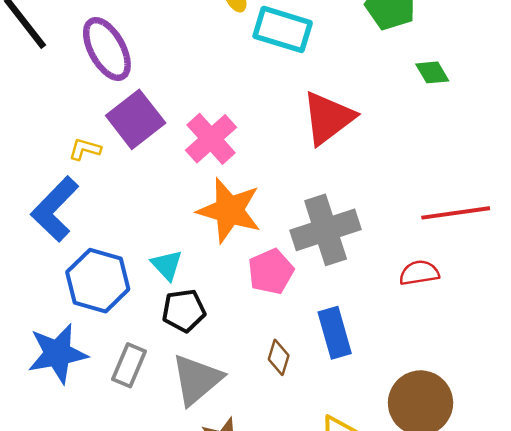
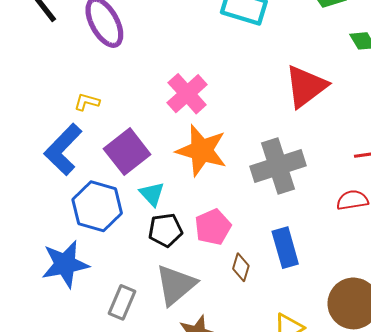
red triangle: (328, 118) -> (306, 86), moved
purple square: (136, 119) -> (127, 152), moved
pink pentagon: (271, 272) -> (213, 227), moved
gray rectangle: (129, 365) -> (122, 302), moved

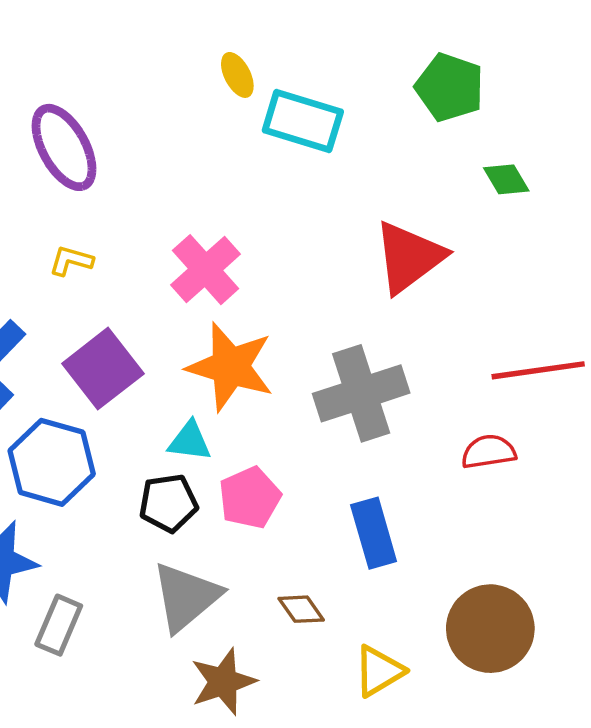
yellow L-shape: (87, 102) -> (71, 261), moved
cyan triangle: (152, 194) -> (190, 441), moved, turned -40
brown diamond: (241, 267) -> (301, 609), moved, turned -52
gray rectangle: (122, 302) -> (59, 625), moved

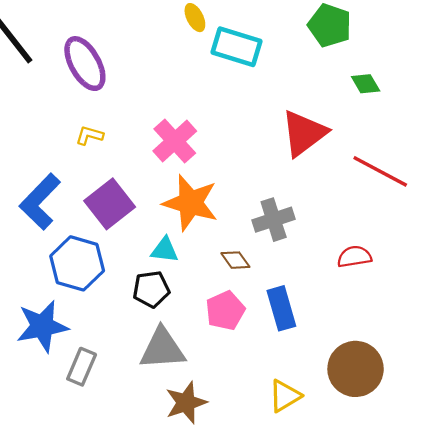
red line: (538, 370) -> (380, 171), moved, turned 36
gray cross: (361, 393) -> (274, 220), size x0.7
pink pentagon: (250, 498) -> (225, 311), moved
gray triangle: (186, 597) -> (162, 349), turned 36
brown diamond: (301, 609) -> (235, 260), moved

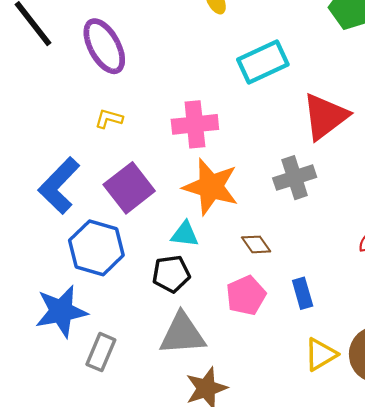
cyan rectangle: (236, 47) -> (263, 62), moved, turned -42
pink cross: (175, 141) -> (195, 124), turned 36
gray cross: (274, 220) -> (295, 178), moved
blue rectangle: (281, 308) -> (303, 293), size x0.7
yellow triangle: (285, 396) -> (321, 354), moved

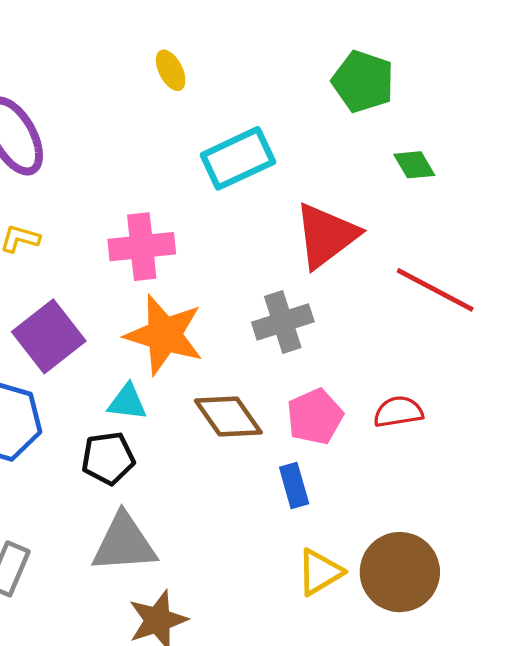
brown diamond: (256, 244) -> (228, 417), size x1.6
pink pentagon: (246, 295) -> (315, 417), moved

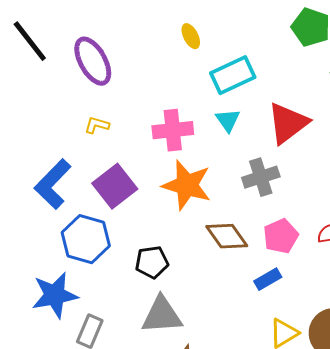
yellow ellipse: (171, 70) -> (191, 36), moved
cyan triangle: (127, 402) -> (228, 120), moved, turned 48
blue rectangle: (294, 485) -> (268, 279), turned 76

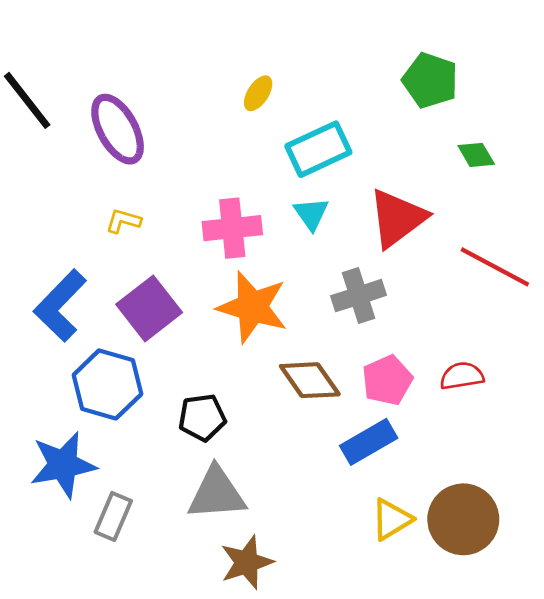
yellow ellipse: (191, 36) -> (258, 93), turned 60
blue rectangle: (268, 279) -> (369, 442), size x1.4

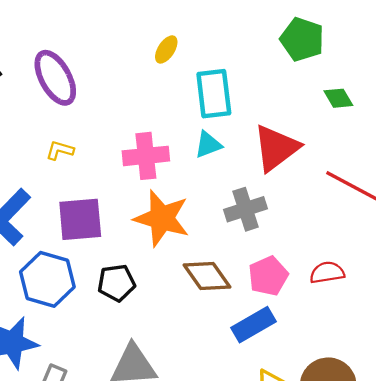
cyan rectangle: (318, 149) -> (214, 94), turned -72
cyan triangle: (311, 214) -> (208, 145), turned 44
purple square: (149, 308) -> (80, 219), turned 33
black pentagon: (202, 417) -> (116, 283), moved

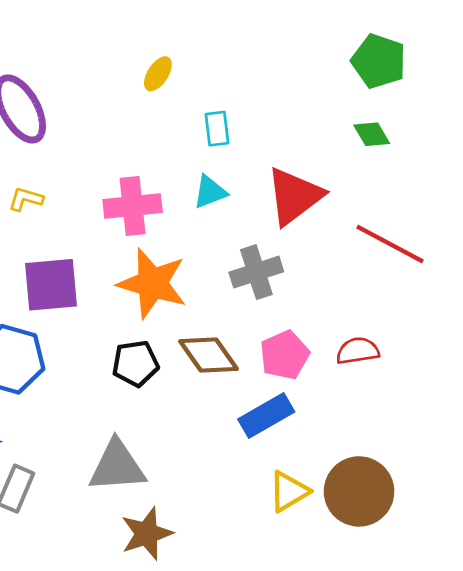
green pentagon: (302, 39) -> (379, 61), moved
cyan rectangle: (214, 94) -> (217, 129), size x0.6
black pentagon: (116, 283) -> (135, 363), moved

